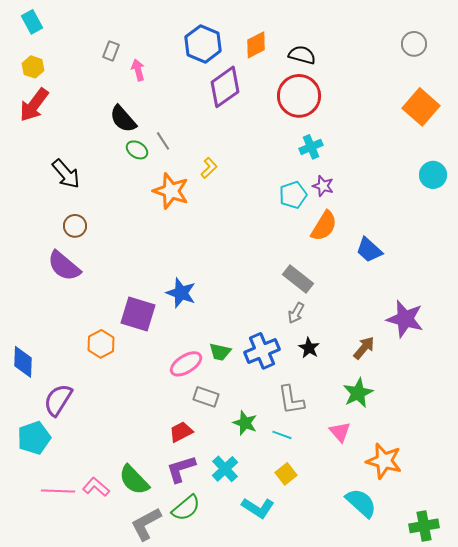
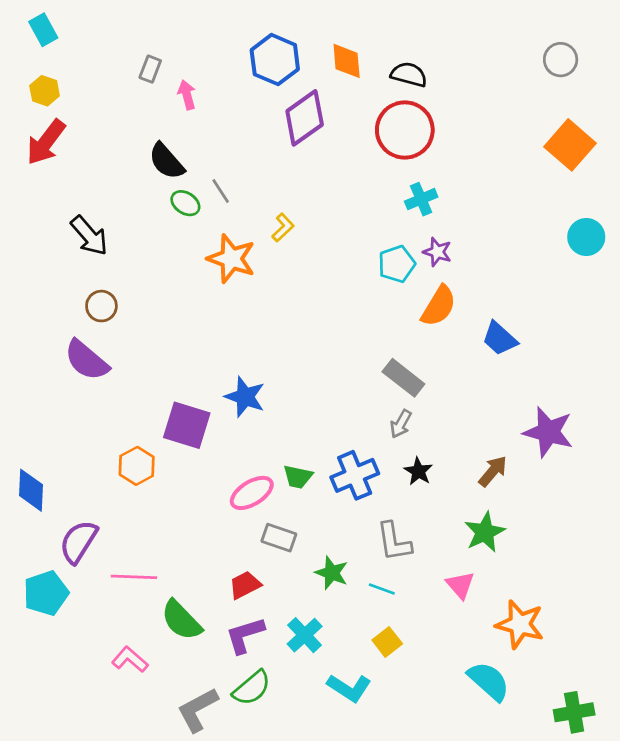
orange diamond: (256, 45) -> (347, 61), turned -68
green semicircle: (134, 480) -> (181, 620), moved
pink line: (58, 491) -> (134, 577), moved

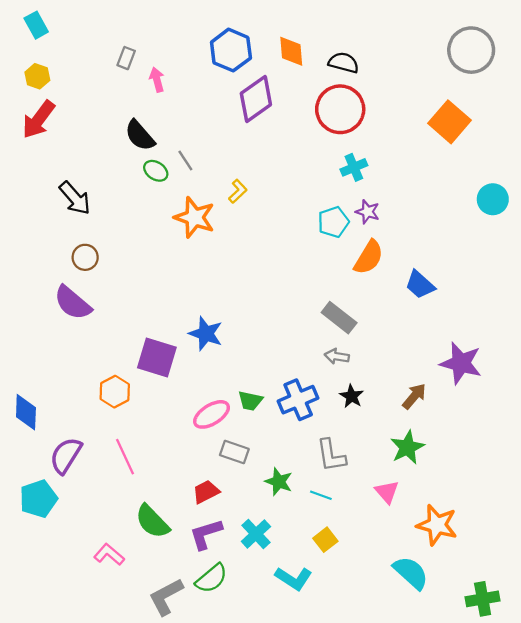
gray circle: (561, 60) -> (471, 50), size x1.6
orange square: (570, 145) -> (450, 122), moved
gray arrow: (401, 424) -> (337, 356), turned 70
pink line: (134, 577) -> (125, 457), moved, turned 63

